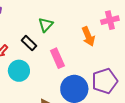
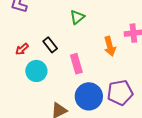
green triangle: (46, 25) -> (77, 17), moved

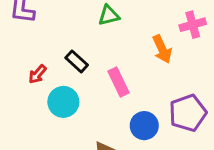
green triangle: (77, 17) -> (109, 15), turned 35
blue circle: (89, 96) -> (144, 126), size x0.7

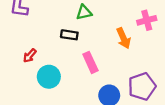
black rectangle: (77, 61) -> (69, 35), moved, turned -35

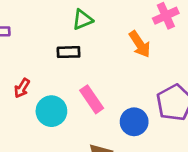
pink rectangle: (90, 62) -> (92, 99), moved

